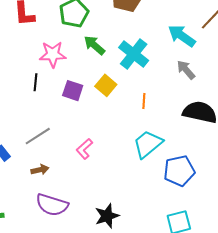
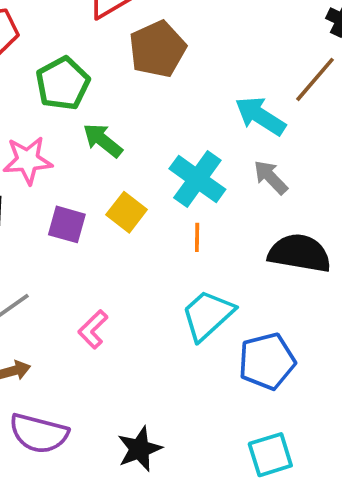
cyan cross: (134, 54) -> (197, 179), moved

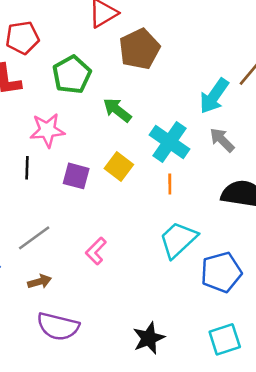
cyan arrow: (260, 116) -> (214, 96), turned -87
green arrow: (103, 140) -> (117, 110), moved
black star: (139, 449) -> (149, 338), moved

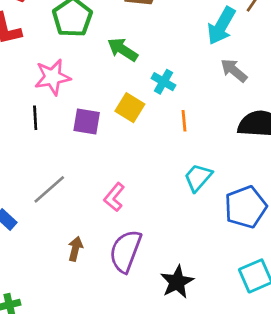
cyan cross: (169, 142) -> (163, 82), moved, size x0.6
cyan trapezoid: (178, 240) -> (198, 178), size x0.7
brown arrow: (40, 282) -> (75, 249), moved, turned -55
purple semicircle: (58, 326) -> (125, 251), moved, turned 102

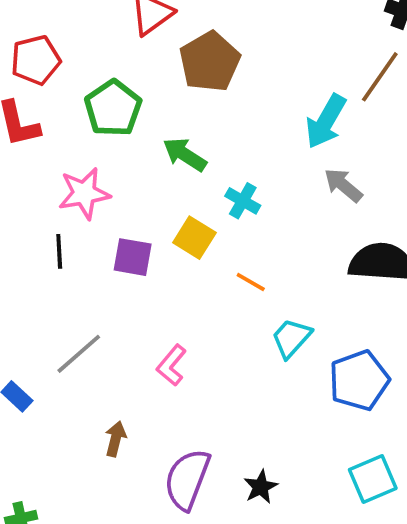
orange line: (184, 121) -> (251, 282), moved, turned -55
purple semicircle: (125, 251) -> (187, 479), moved
black star: (177, 282) -> (261, 487), size x0.7

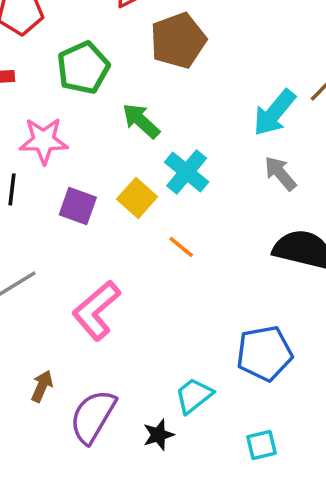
cyan cross: (243, 201) -> (187, 172), size x1.4
cyan trapezoid: (291, 338) -> (194, 396), moved
pink L-shape: (172, 365) -> (96, 310), size x1.6
brown arrow: (116, 439) -> (42, 386), moved
cyan square: (373, 479) -> (262, 445), size x0.7

